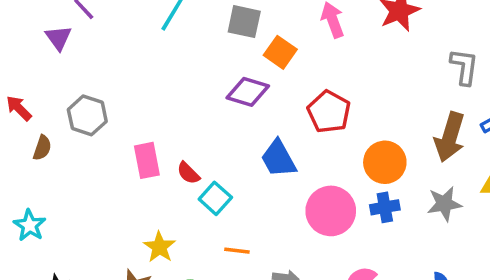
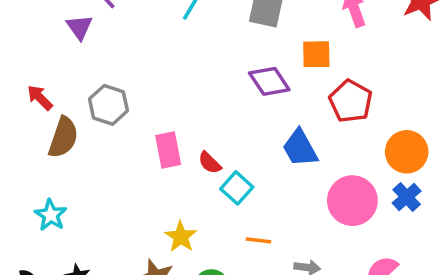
orange square: (280, 52) -> (316, 54), moved, turned -36
purple diamond: (248, 92) -> (269, 81), turned 39
brown semicircle: (42, 148) -> (63, 137), size x1.6
blue cross: (385, 207) -> (407, 197), turned -32

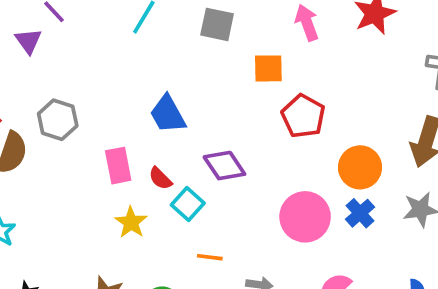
purple diamond: (269, 81) -> (224, 166), moved
blue trapezoid: (300, 148) -> (168, 114), moved
yellow star: (181, 237) -> (131, 222), moved

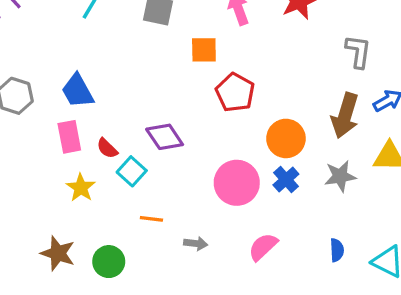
blue trapezoid: (168, 114) -> (78, 91), moved

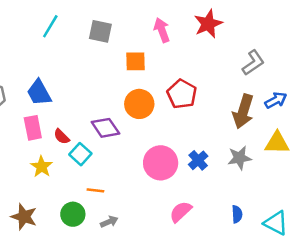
gray L-shape: (358, 51) -> (253, 63), turned 48
red pentagon: (235, 93) -> (182, 94), moved
orange circle: (286, 138) -> (139, 104), moved
gray arrow: (196, 244) -> (109, 222), moved, turned -30
green circle: (109, 262) -> (73, 214), moved

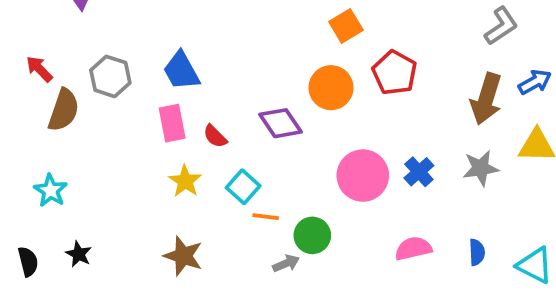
orange square: (136, 61) -> (346, 26), moved, turned -30
cyan square: (80, 154) -> (243, 187), moved
pink semicircle: (181, 212) -> (413, 248), moved, turned 30
green circle: (73, 214) -> (312, 235), moved
brown star: (24, 217) -> (183, 256), moved

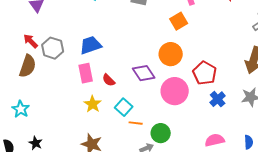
red arrow: (39, 69) -> (31, 41), moved
blue trapezoid: (181, 71) -> (91, 45), turned 100
red pentagon: (395, 73) -> (205, 73), moved
pink circle: (363, 176) -> (175, 91), moved

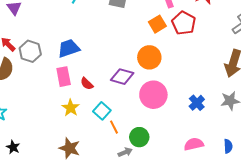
purple diamond: (144, 73) -> (122, 77), turned -40
red pentagon: (205, 73) -> (184, 23), moved
orange line: (136, 123) -> (114, 127), turned 56

